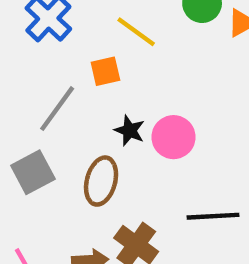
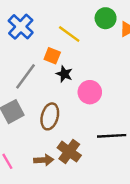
orange square: (105, 71) -> (52, 56), turned 35
black star: (130, 131) -> (64, 74), moved

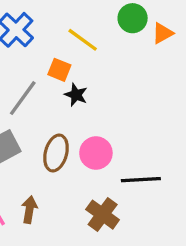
pink circle: (90, 92) -> (96, 153), moved
brown cross: (69, 152) -> (103, 215), moved
brown arrow: (44, 160) -> (29, 210), moved, turned -78

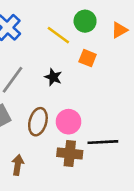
green circle: (133, 18) -> (85, 21), moved
orange square: (59, 70) -> (88, 58), moved
brown cross: (103, 215) -> (70, 153), moved, turned -30

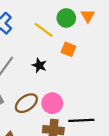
orange triangle: (119, 30) -> (88, 16), moved, turned -32
brown ellipse: (38, 122) -> (26, 103), turned 40

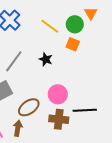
green circle: (66, 18) -> (75, 24), moved
brown ellipse: (26, 103) -> (29, 107), moved

